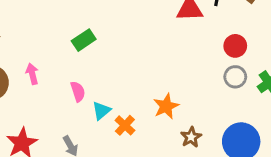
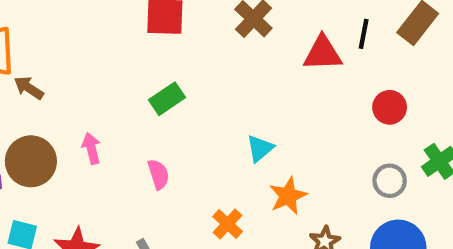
gray circle: (235, 77) -> (390, 181), moved
cyan triangle: (101, 111) -> (260, 148), moved

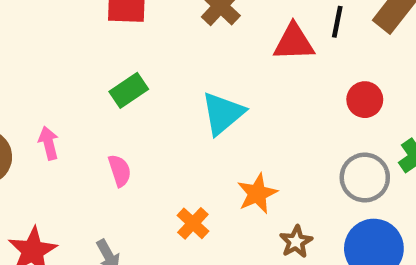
cyan triangle: (260, 148) -> (223, 113), moved, size x1.5
gray circle: (390, 181) -> (365, 177), size x1.4

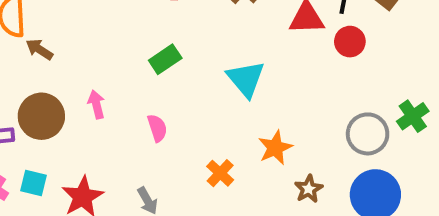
red circle: (365, 100) -> (350, 42), moved
cyan triangle: (223, 113) -> (246, 79), turned -30

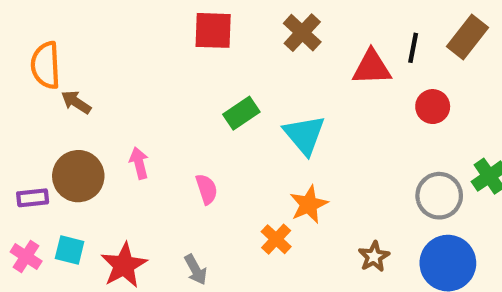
red circle: (350, 42) -> (433, 107), moved
green rectangle: (165, 59) -> (241, 113), moved
orange star: (275, 148) -> (309, 204), moved

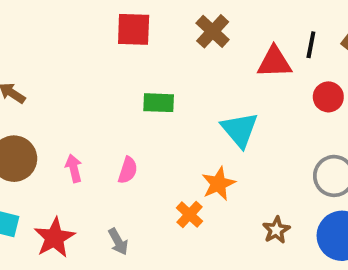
green rectangle: (241, 113) -> (159, 103), turned 36
cyan triangle: (304, 135) -> (240, 130), moved
pink arrow: (139, 163) -> (74, 168), moved
pink semicircle: (207, 189) -> (128, 170), turned 36

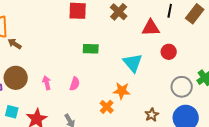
black line: (311, 45) -> (170, 11), moved
red circle: (328, 97) -> (169, 52), moved
orange star: (218, 184) -> (122, 91), turned 30

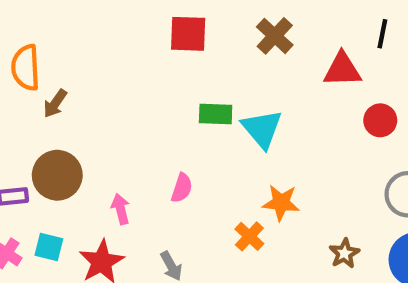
brown arrow: (15, 44) -> (55, 103), turned -88
cyan triangle: (133, 63) -> (262, 129), moved
pink arrow: (47, 83) -> (121, 209), moved

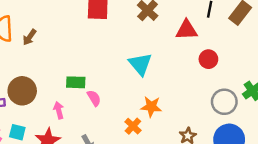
brown arrow: (55, 103) -> (29, 37), moved
green rectangle: (216, 114) -> (76, 82), moved
pink semicircle: (182, 188) -> (94, 98), turned -49

